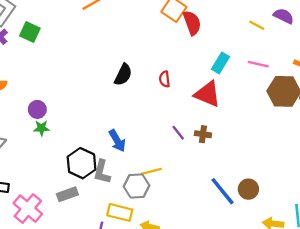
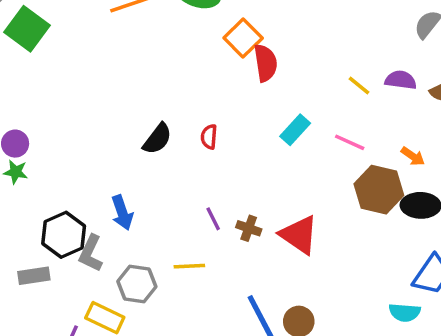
purple semicircle: (284, 16) -> (401, 80), turned -30
green square: (30, 32) -> (27, 29), size x1.4
black semicircle: (123, 75) -> (157, 139), moved
red triangle: (207, 94) -> (299, 235), moved
yellow line: (151, 171) -> (189, 266), moved

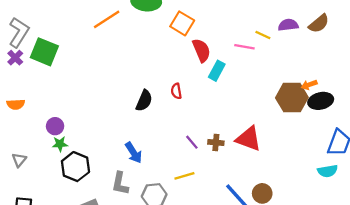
red semicircle: (265, 63) -> (201, 50), moved
cyan rectangle: (295, 130) -> (217, 71), moved
pink line: (350, 142) -> (244, 47), moved
orange arrow: (413, 156) -> (309, 85), moved, turned 140
black hexagon: (64, 235) -> (75, 167), moved

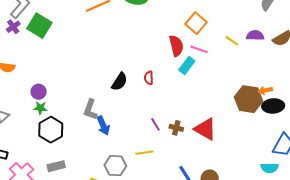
orange square: (182, 23) -> (196, 23), moved
pink line: (244, 47) -> (199, 49), moved
gray L-shape: (120, 183) -> (90, 110), moved

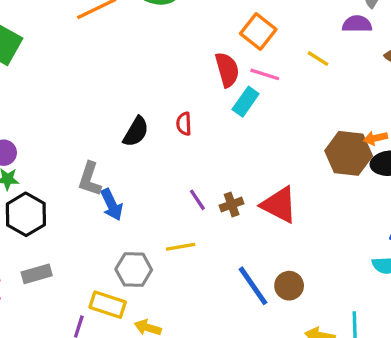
purple semicircle: (255, 35) -> (357, 24), moved
brown cross: (176, 128) -> (232, 205), turned -32

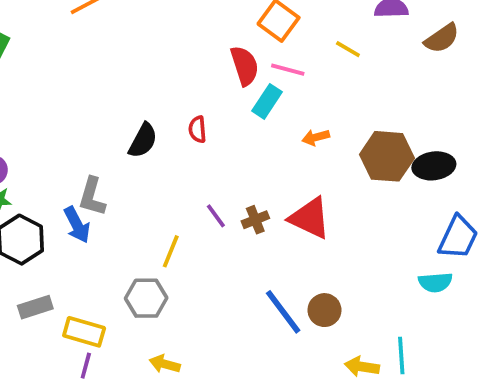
orange arrow: (375, 138) -> (316, 137), moved
blue arrow: (112, 205) -> (77, 225), moved
yellow line: (181, 247) -> (171, 251), moved, turned -56
yellow rectangle: (108, 305) -> (84, 332), moved

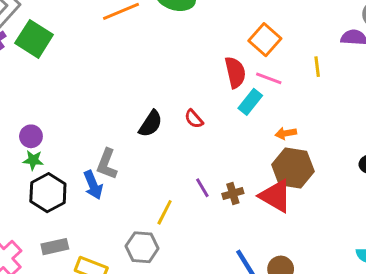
yellow line: (348, 49) -> (317, 67), turned 48
red semicircle: (197, 129) -> (194, 119), turned -42
brown hexagon: (387, 156) -> (293, 168), moved

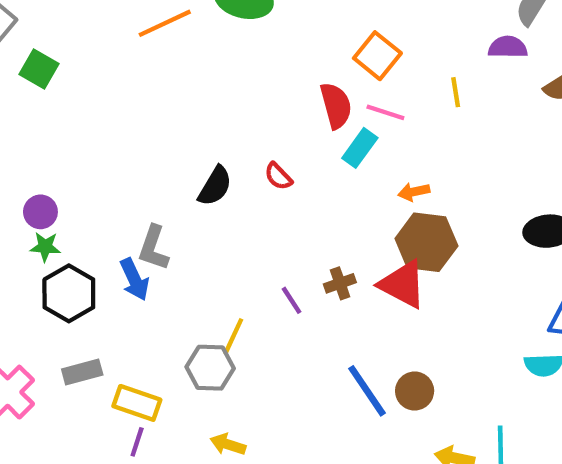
green square: (34, 39) -> (39, 69), size x0.7
purple line: (202, 188) -> (291, 300), moved
yellow line: (165, 212) -> (233, 336), moved

